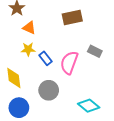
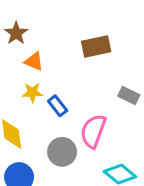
pink semicircle: (69, 63) -> (93, 131), moved

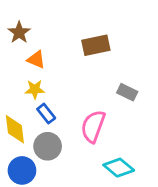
blue rectangle: (58, 106) -> (46, 114), moved
gray circle: (62, 152) -> (48, 146), moved

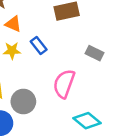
blue rectangle: (46, 114) -> (39, 46), moved

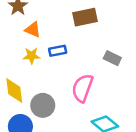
blue rectangle: (39, 46) -> (58, 51), turned -63

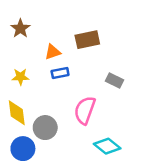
orange triangle: (33, 30) -> (53, 52), moved, turned -42
yellow star: (32, 56) -> (20, 77), moved

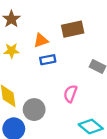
yellow star: (20, 77) -> (11, 51), moved
pink semicircle: (85, 110) -> (70, 94), size x0.7

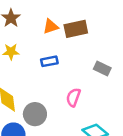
orange triangle: (41, 40) -> (51, 26), moved

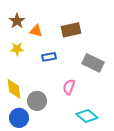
orange triangle: (51, 26) -> (36, 31), moved, turned 32
gray rectangle: (102, 68) -> (93, 63), size x1.5

